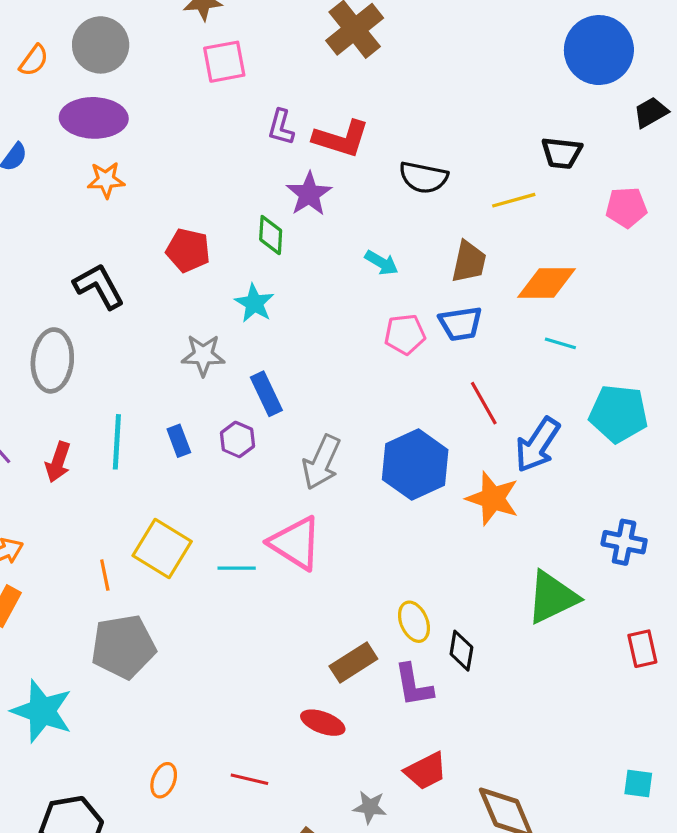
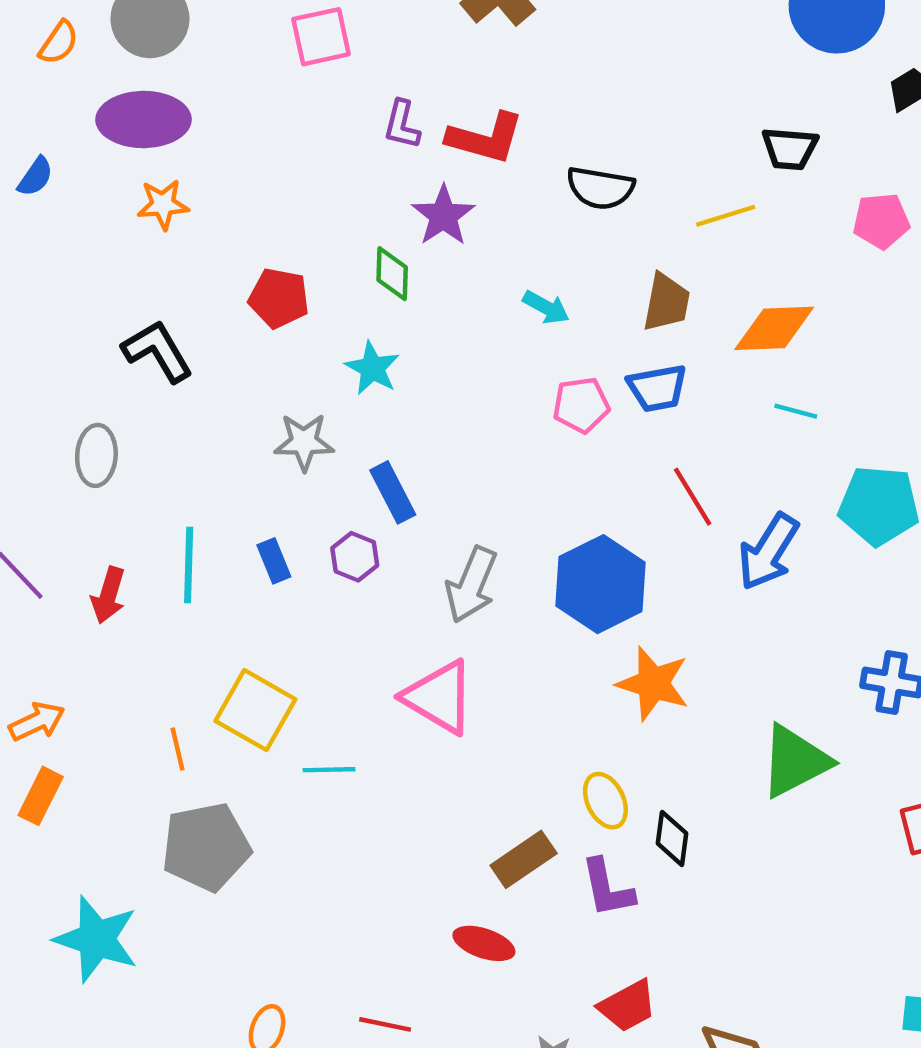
gray ellipse: (52, 360) -> (96, 455), size x0.7
orange star: (493, 498) -> (653, 684), moved
cyan line: (237, 568) -> (329, 770), moved

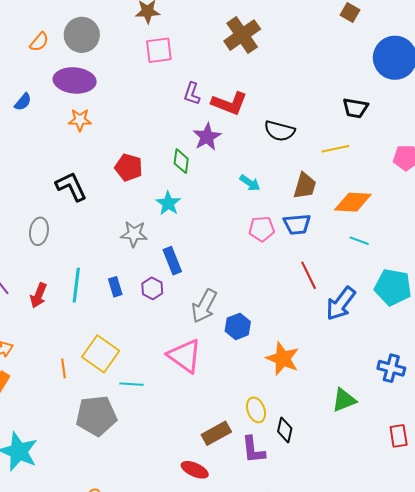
black trapezoid: (790, 149) -> (355, 108), moved
blue hexagon: (601, 584) -> (238, 326), moved, size x0.6
green triangle: (795, 761) -> (344, 400), size x0.7
gray pentagon: (206, 847) -> (96, 416), moved

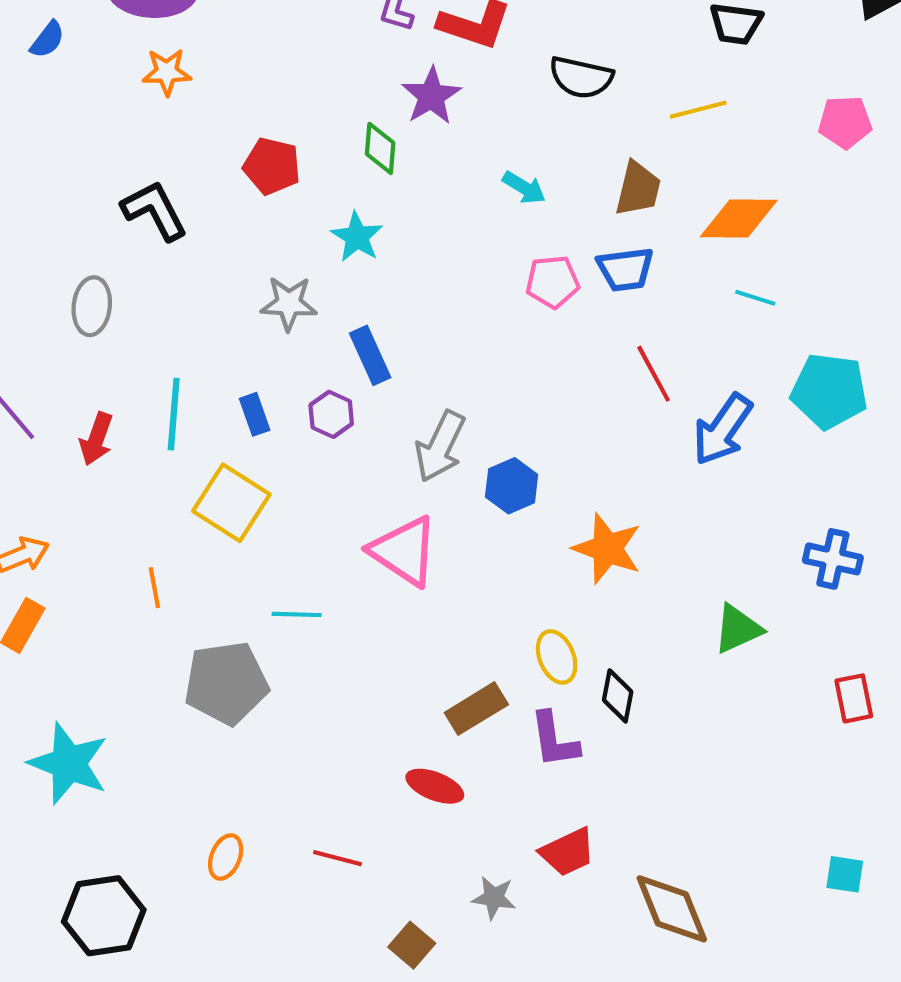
yellow square: (101, 354) -> (231, 503), moved

